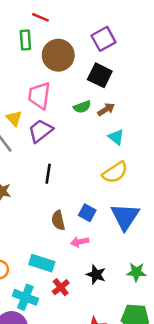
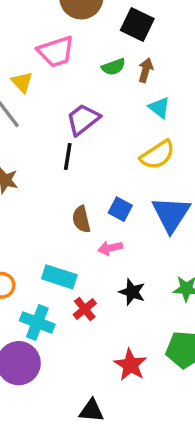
pink trapezoid: (39, 96) -> (56, 52), turned -116
brown arrow: (106, 109) -> (146, 70), turned -42
purple trapezoid: (41, 131) -> (83, 119), moved

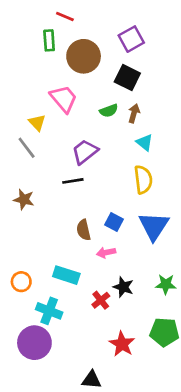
pink trapezoid: (56, 52) -> (64, 99), turned -112
yellow semicircle: (158, 155) -> (143, 180), turned -64
black line: (68, 157) -> (73, 181), turned 72
red cross: (85, 309) -> (101, 300), moved

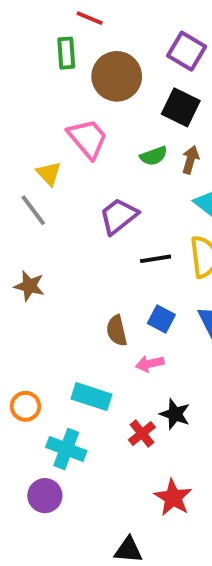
purple square: (131, 39) -> (187, 51), turned -30
black line: (73, 181) -> (156, 259), moved
purple circle: (34, 343) -> (45, 496), size x0.7

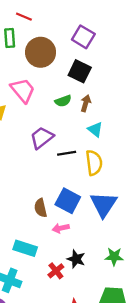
black line: (156, 259) -> (67, 153), moved
blue square: (161, 319) -> (68, 201), size x1.5

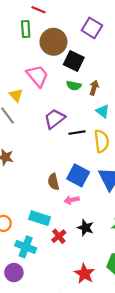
black square: (80, 71) -> (74, 61), moved
green semicircle: (63, 101) -> (74, 86), turned 32
red cross: (56, 271) -> (59, 236), moved

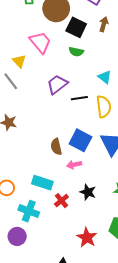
brown arrow: (94, 88) -> (104, 24), moved

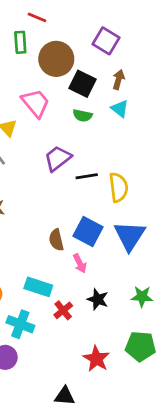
cyan triangle: (105, 77) -> (120, 109), moved
pink arrow: (74, 165) -> (80, 263), turned -104

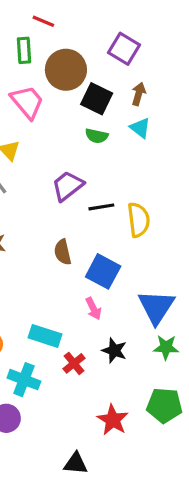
pink trapezoid: (36, 103) -> (27, 102), moved
blue triangle: (130, 236) -> (156, 307), moved
brown semicircle: (56, 240) -> (63, 252), moved

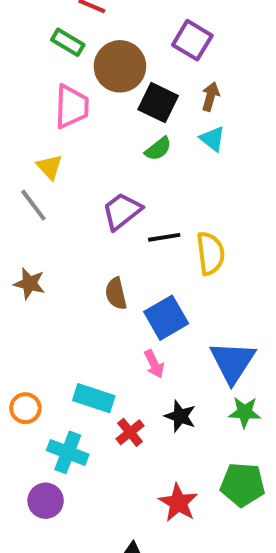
green rectangle: (24, 50) -> (68, 42), turned -55
pink trapezoid: (27, 102) -> (72, 107), turned 42
green semicircle: (97, 136) -> (158, 149), turned -50
blue square: (103, 271) -> (166, 318), turned 32

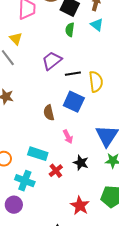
green semicircle: (158, 149) -> (70, 30), turned 136
brown semicircle: (116, 294) -> (49, 113), moved
blue square: (166, 318) -> (74, 102), moved, turned -35

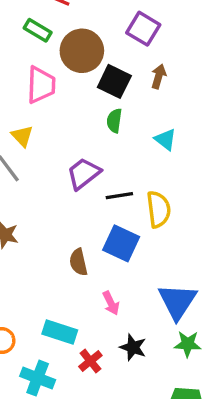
cyan triangle: (97, 25) -> (165, 139), moved

